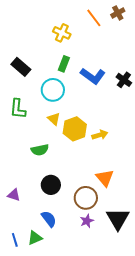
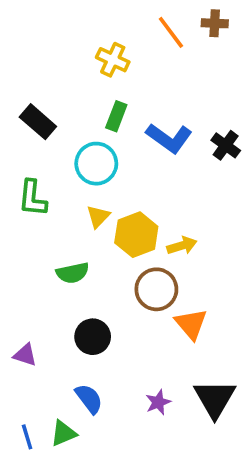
brown cross: (118, 13) -> (215, 23), turned 32
yellow triangle: (54, 119) -> (98, 216), turned 32
brown circle: (86, 198) -> (156, 289), moved

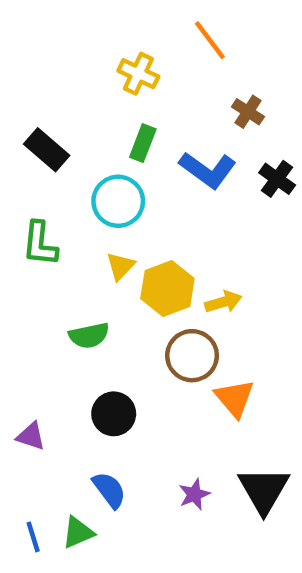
brown cross: (215, 23) -> (248, 112), moved, turned 30

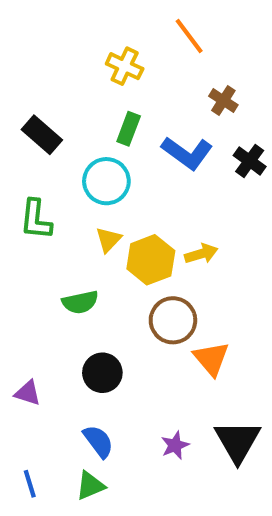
yellow arrow: (223, 302) -> (201, 254), moved
green triangle: (78, 532) -> (90, 486), moved

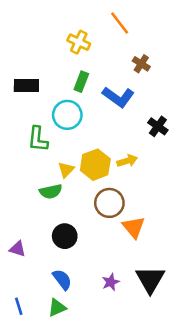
black rectangle: (42, 135) -> (26, 86), turned -40
black cross: (250, 161) -> (158, 126), moved
green L-shape: (36, 219) -> (38, 139), moved
yellow triangle: (108, 240) -> (66, 170), moved

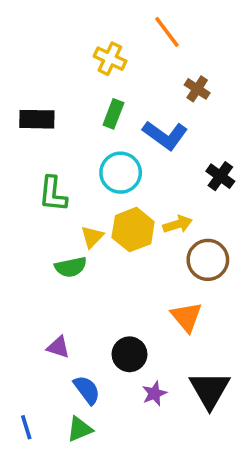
cyan circle: (67, 115) -> (121, 173), moved
brown circle: (109, 203) -> (208, 260), moved
black circle: (65, 236) -> (129, 354), moved
purple triangle: (18, 249) -> (58, 347), moved

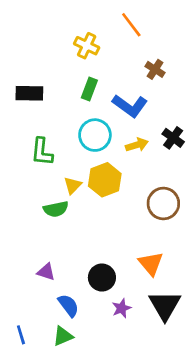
yellow arrow: (178, 224) -> (137, 145), moved
orange triangle: (186, 317) -> (151, 264), moved

